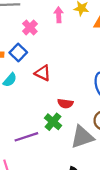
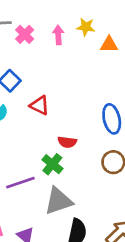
pink cross: (30, 27) -> (25, 34), moved
gray triangle: (82, 137) -> (58, 201), moved

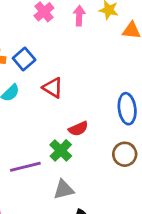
red semicircle: (67, 142) -> (78, 129), turned -36
gray triangle: (58, 201) -> (64, 190), size x0.7

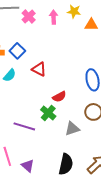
purple line: (25, 167) -> (24, 126), turned 35
gray triangle: (64, 190) -> (72, 129), moved

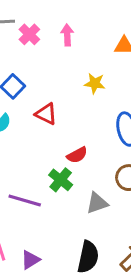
yellow star: (74, 11) -> (95, 83), moved
purple triangle: (28, 166) -> (30, 260), turned 48

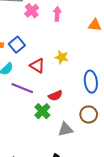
yellow star: (95, 83) -> (62, 57), moved
purple line: (25, 200) -> (22, 88), moved

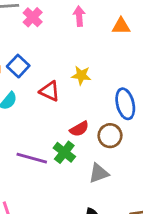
pink arrow: (57, 14) -> (79, 16), moved
purple line: (22, 88) -> (32, 158), moved
brown circle: (89, 114) -> (110, 136), moved

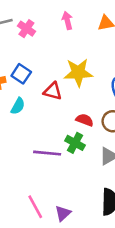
yellow star: (81, 75) -> (78, 72), size x1.6
red semicircle: (79, 129) -> (85, 120), turned -120

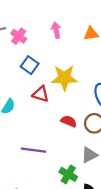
blue square: (21, 74) -> (30, 65), moved
green cross: (75, 143) -> (68, 174), moved

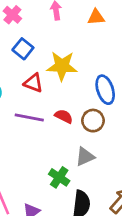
purple line: (34, 150) -> (29, 117), moved

